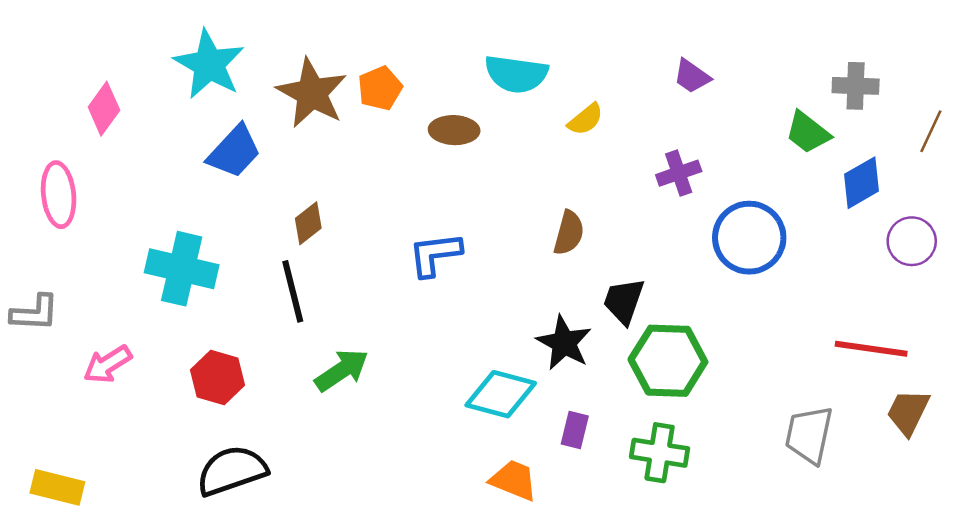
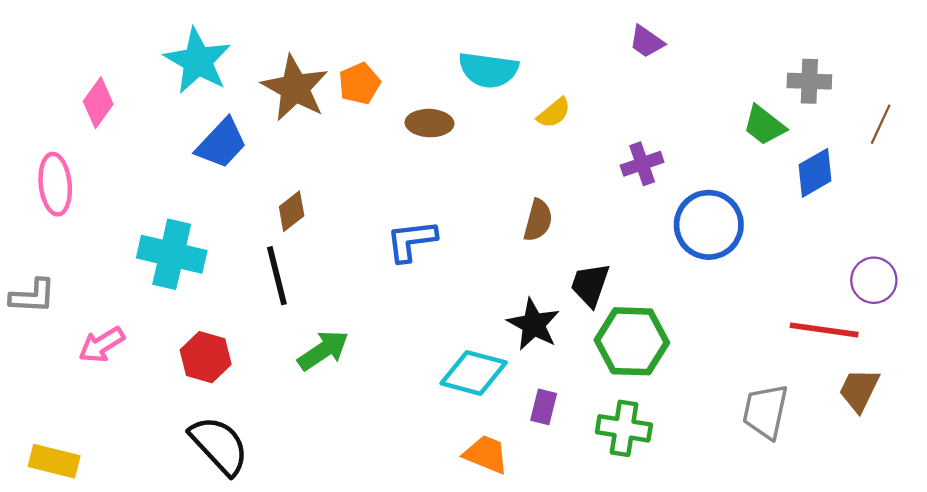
purple trapezoid: (692, 76) -> (647, 42), moved
purple circle: (912, 241) -> (874, 280), moved
black semicircle: (232, 471) -> (219, 445), turned 66

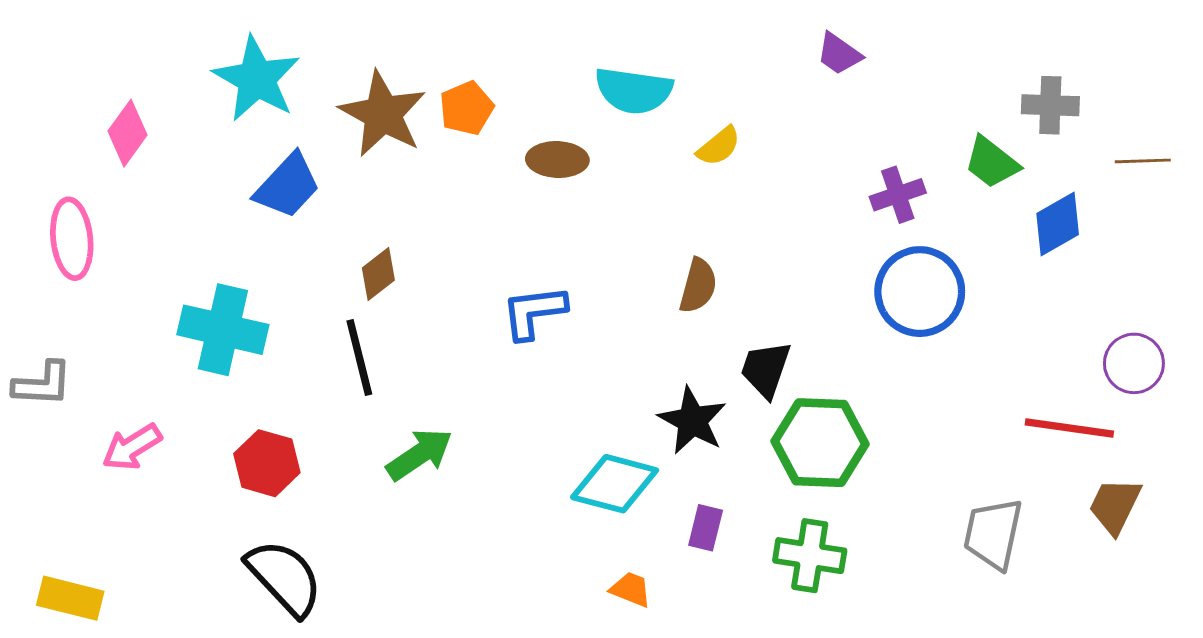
brown line: (881, 124) -> (1143, 161), turned 63
purple cross: (642, 164) -> (898, 195), moved
orange trapezoid: (486, 454) -> (631, 589), size x0.7

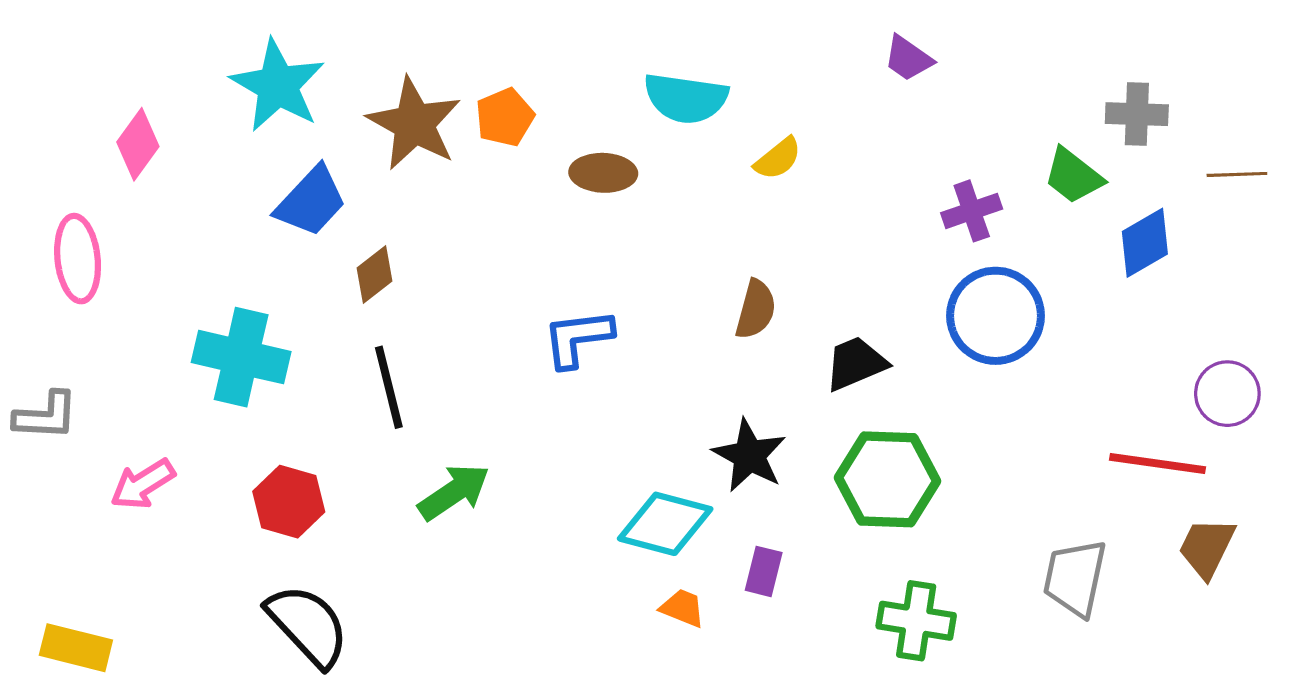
brown diamond: (378, 274) -> (375, 274), moved
black trapezoid: (766, 369) -> (856, 363), moved, turned 48
green cross: (810, 556) -> (916, 621), moved
orange trapezoid: (631, 589) -> (683, 608), moved

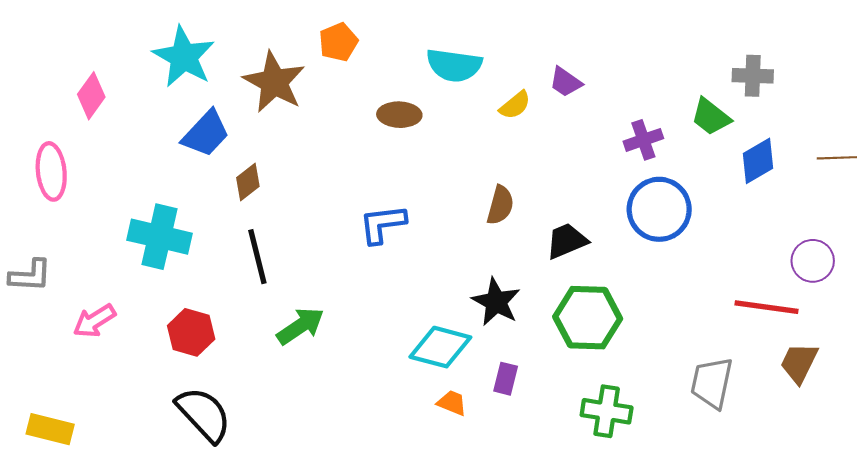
purple trapezoid: (908, 58) -> (566, 82), moved
orange pentagon: (505, 117) -> (338, 42), moved
brown line: (1237, 174) -> (837, 158), moved

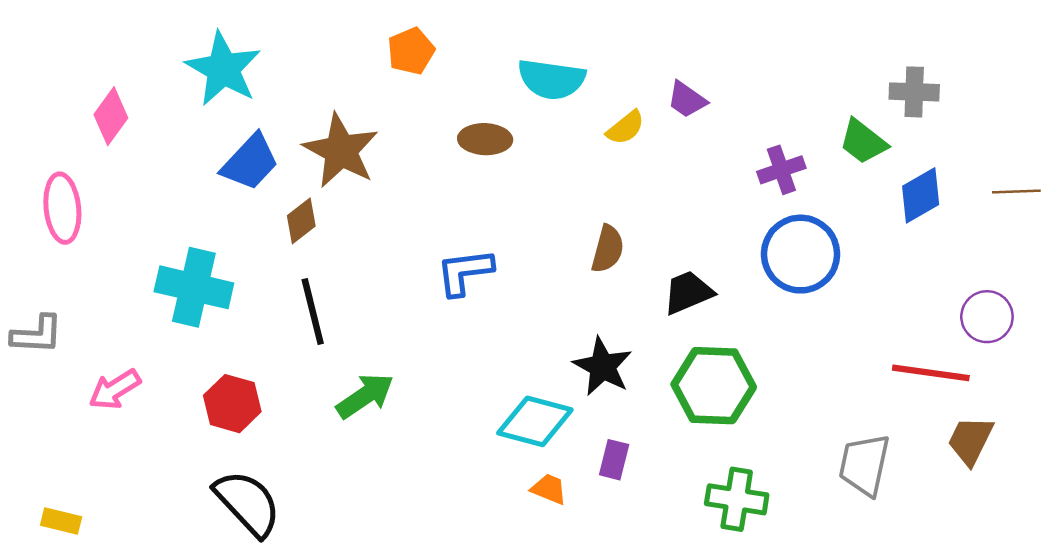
brown star: (274, 82) -> (341, 151), moved
yellow rectangle: (50, 429) -> (61, 521), size x0.7

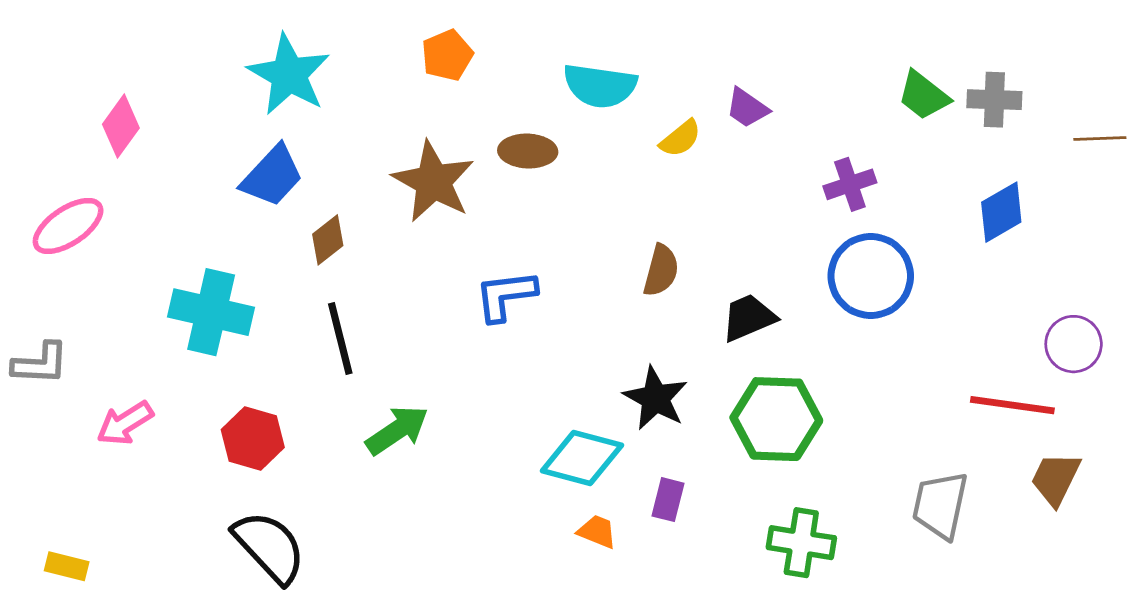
cyan star: (223, 69) -> (289, 75), moved
green trapezoid: (863, 142) -> (924, 95), moved
brown star: (341, 151) -> (433, 182), moved
brown line: (1016, 192) -> (1100, 139), moved
pink ellipse: (62, 208) -> (68, 226), turned 62

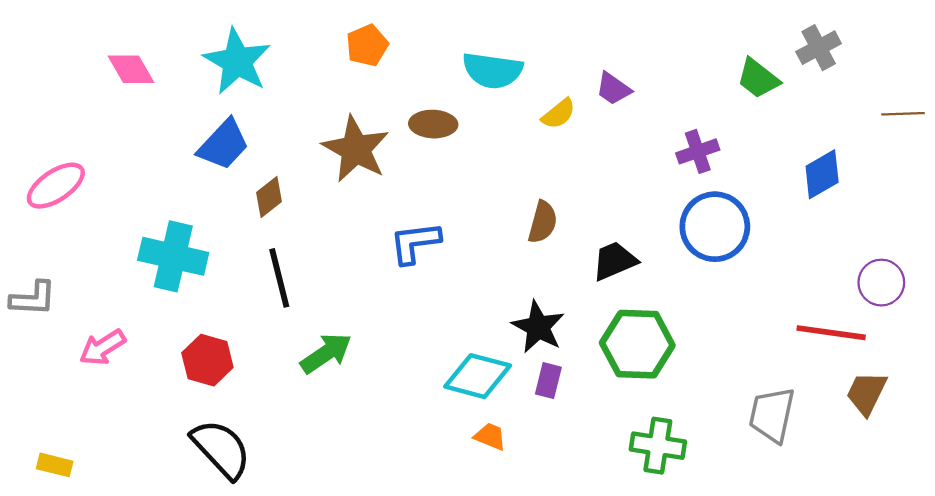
gray cross: (994, 100) -> (819, 48), moved, turned -30
pink diamond: (121, 126) -> (131, 69), moved, turned -66
purple rectangle: (668, 500) -> (548, 381), moved

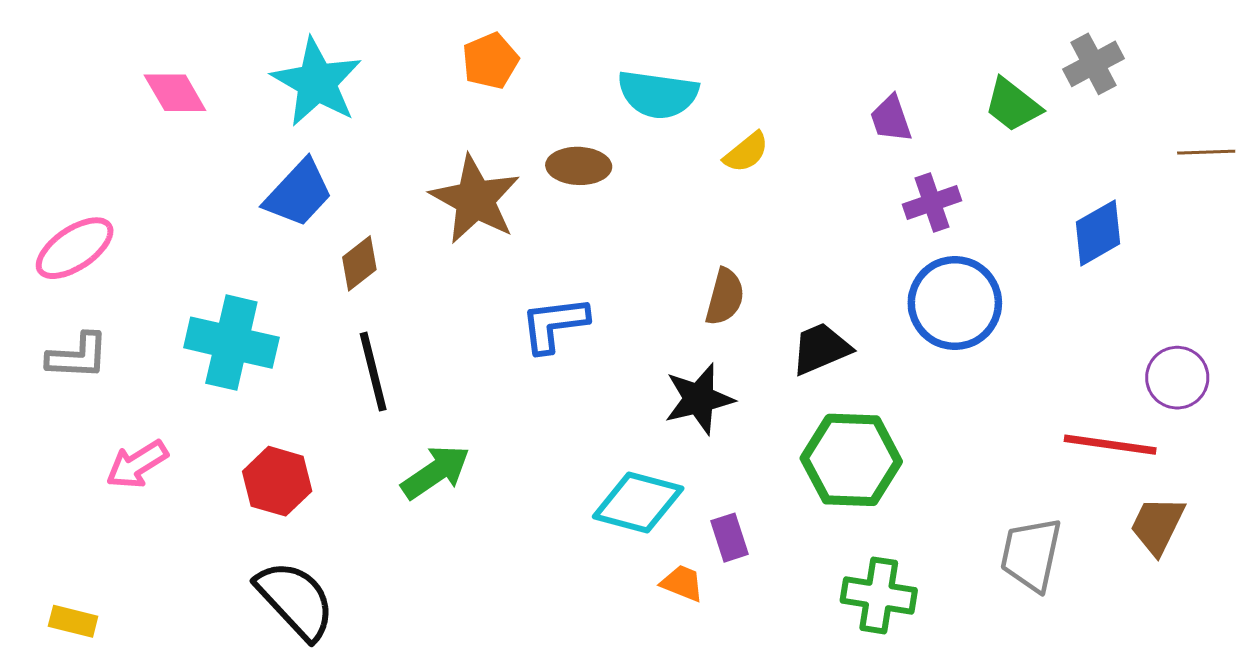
purple trapezoid: (613, 89) -> (891, 119), moved, turned 36
gray L-shape: (33, 298) -> (78, 356), moved
black star: (538, 327) -> (699, 399), moved, turned 30
purple rectangle: (548, 381) -> (729, 538), moved, turned -32
orange trapezoid: (490, 436) -> (682, 583), moved

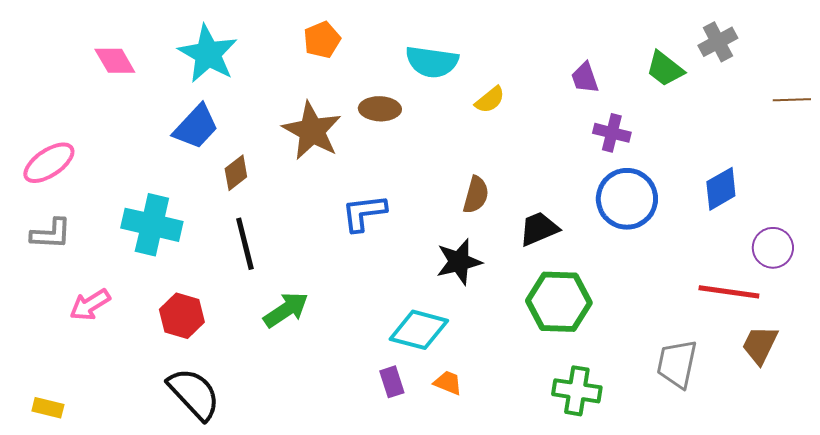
purple cross: (932, 202) -> (612, 133), turned 33
blue diamond: (1098, 233) -> (721, 189), moved
purple rectangle: (729, 538) -> (392, 382), moved

